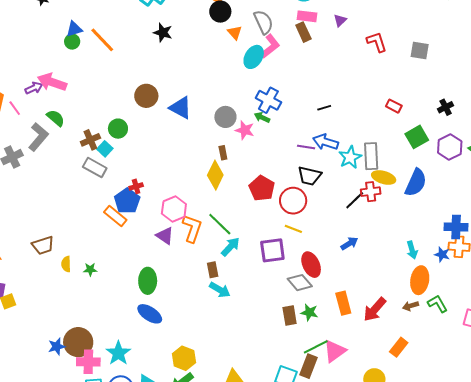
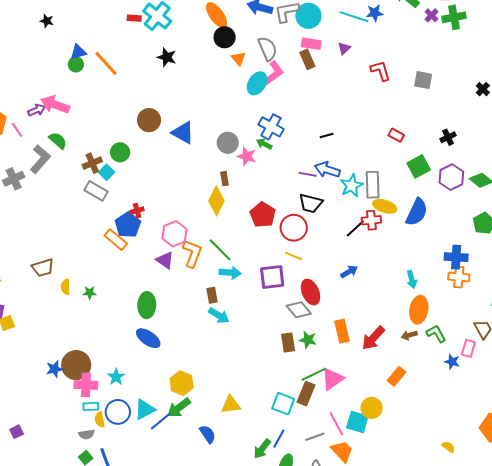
cyan arrow: (230, 247) -> (230, 273), turned 50
blue star: (442, 254) -> (452, 362), moved
cyan star: (118, 353) -> (116, 377), size x0.7

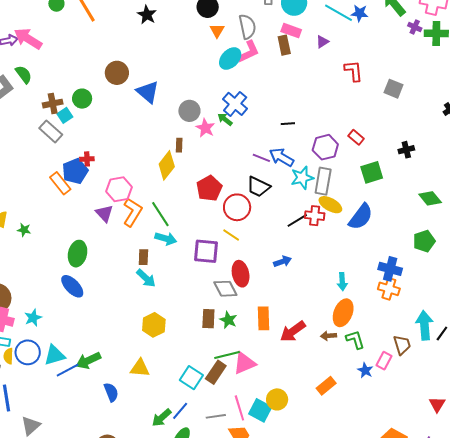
purple cross: (432, 15) -> (415, 27), turned -32
purple hexagon: (451, 177) -> (325, 147), moved
orange rectangle: (397, 376) -> (326, 386), moved
yellow hexagon: (182, 383) -> (154, 325), moved

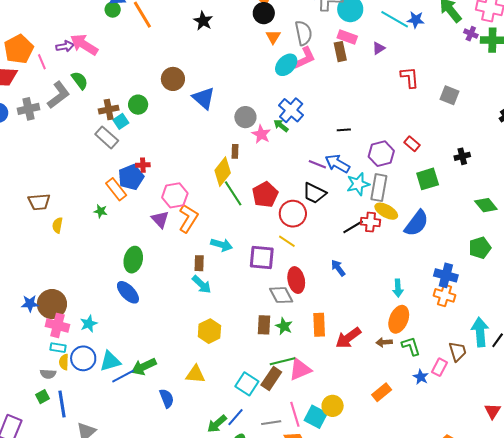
green line: (160, 214) -> (233, 193), moved
green star: (24, 230) -> (101, 211), moved
blue arrow: (282, 262) -> (338, 268), turned -108

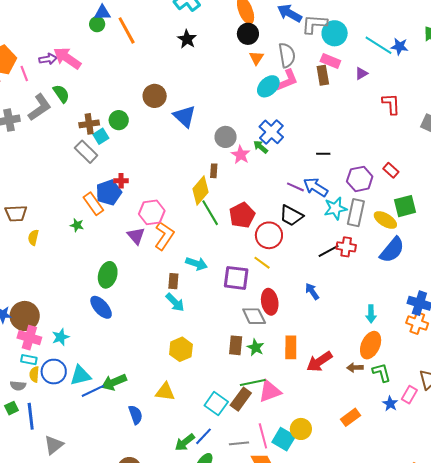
yellow ellipse: (386, 211) -> (385, 220), moved

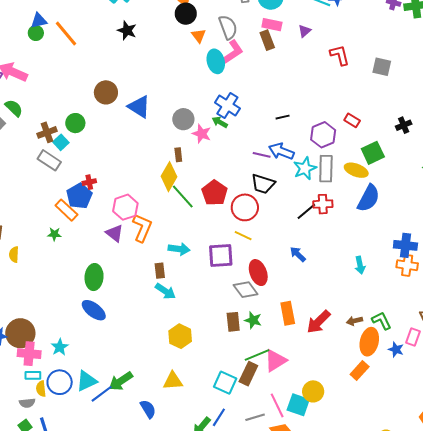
cyan ellipse: (268, 86) -> (216, 61), turned -50
orange ellipse: (371, 345) -> (369, 342), moved

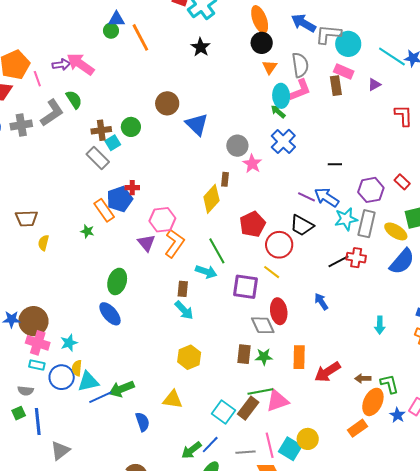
green arrow: (220, 122) -> (278, 112), moved
green line: (183, 196) -> (217, 251), moved
green star: (253, 320) -> (264, 357), turned -30
yellow semicircle: (41, 389) -> (77, 368), moved

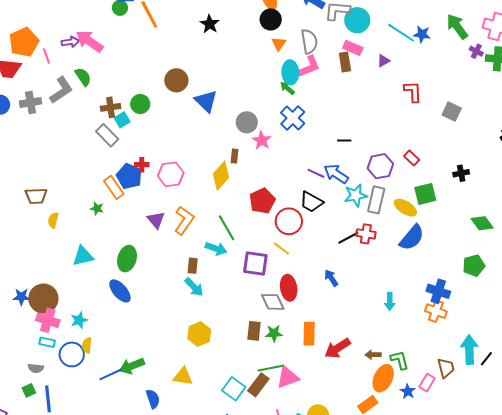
blue pentagon: (120, 199) -> (129, 176), turned -30
pink hexagon: (162, 220) -> (171, 174), moved
cyan triangle: (88, 382) -> (83, 256), moved

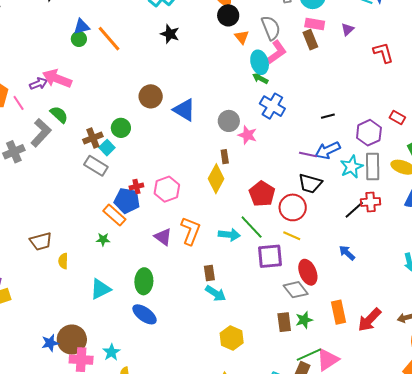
blue arrow: (336, 174) -> (328, 150), turned -45
green line: (227, 228) -> (252, 227), moved
cyan arrow: (216, 248) -> (229, 235), moved

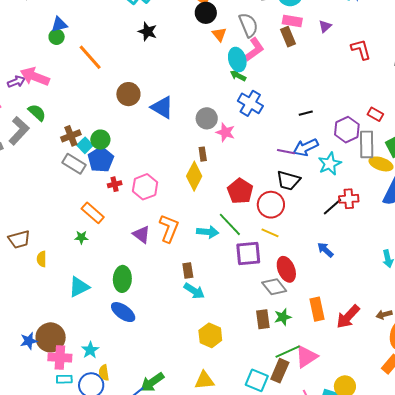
orange line: (109, 39) -> (90, 57), moved
green circle: (121, 128) -> (100, 140), moved
gray rectangle: (373, 166) -> (367, 144), moved
blue pentagon: (127, 201) -> (101, 160), moved, turned 30

